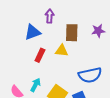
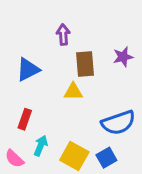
purple arrow: (50, 16) -> (63, 35), moved
red rectangle: (40, 55) -> (25, 119), moved

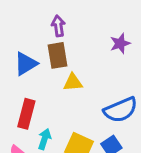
brown rectangle: (85, 64) -> (58, 55), moved
red rectangle: (25, 119) -> (26, 114), size x1.4

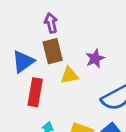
purple star: (120, 43) -> (95, 58), moved
red rectangle: (26, 114) -> (35, 92), moved

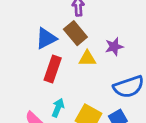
brown rectangle: (53, 51) -> (75, 33), turned -35

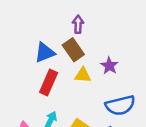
purple star: (114, 47) -> (109, 66), turned -30

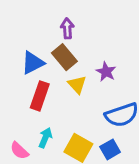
yellow triangle: (83, 75) -> (77, 85), turned 48

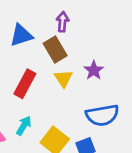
blue triangle: (33, 63) -> (21, 35), moved

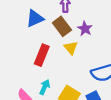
purple star: (94, 70) -> (85, 29), moved

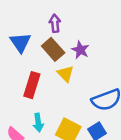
blue triangle: (35, 18) -> (20, 42), turned -36
cyan arrow: (45, 87) -> (38, 123), turned 152

